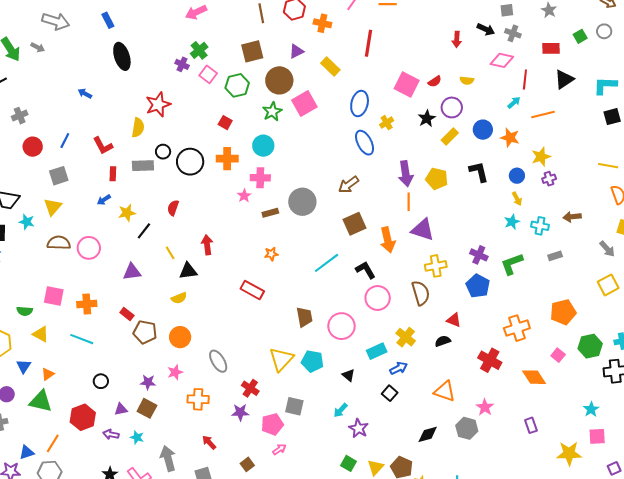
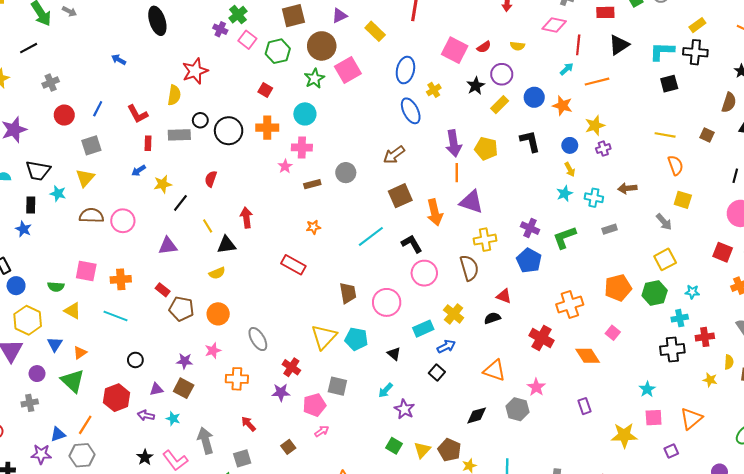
gray circle: (302, 202) -> (346, 173), size x0.7
green hexagon: (590, 346) -> (655, 293), moved
green triangle: (41, 401) -> (73, 381), turned 30

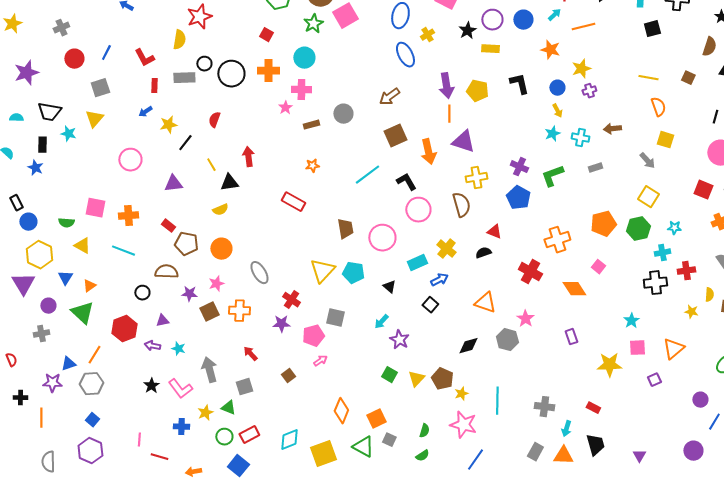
blue circle: (534, 97) -> (523, 20), moved
yellow rectangle: (500, 105) -> (490, 49), turned 48
brown semicircle: (91, 216) -> (166, 272), moved
yellow square: (665, 259) -> (648, 197), turned -30
brown square: (184, 388) -> (209, 312), moved, turned 36

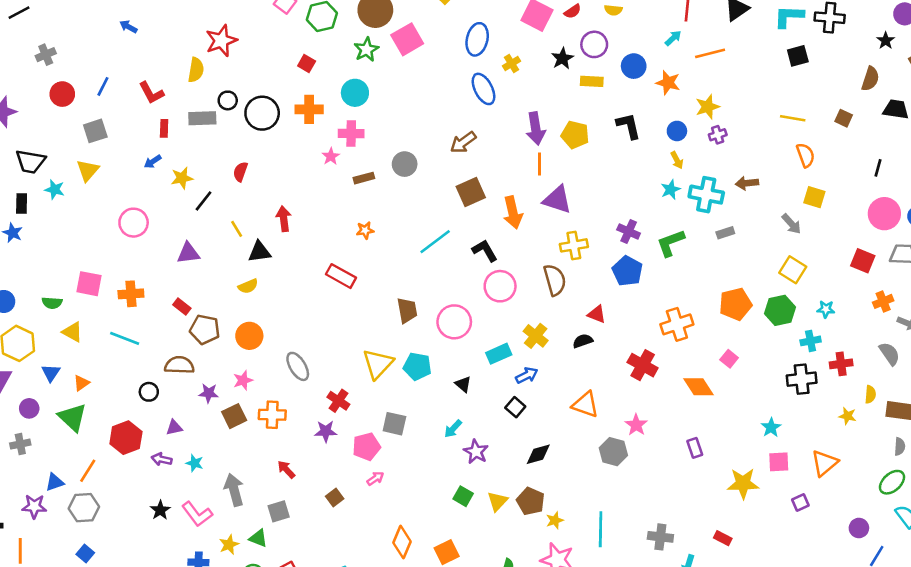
blue circle: (523, 20) -> (634, 66), moved
cyan cross: (580, 138) -> (706, 195), size x1.5
black diamond: (468, 346) -> (538, 454), moved

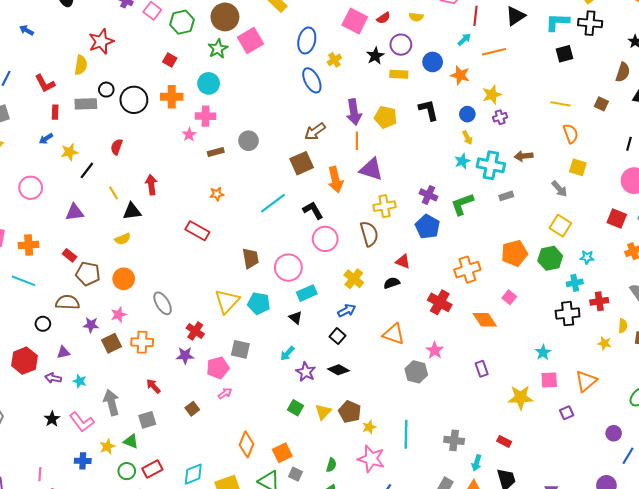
brown arrow: (463, 142) -> (315, 132), moved
cyan rectangle: (499, 354) -> (307, 293), moved
black diamond: (538, 454) -> (338, 370), moved, turned 45

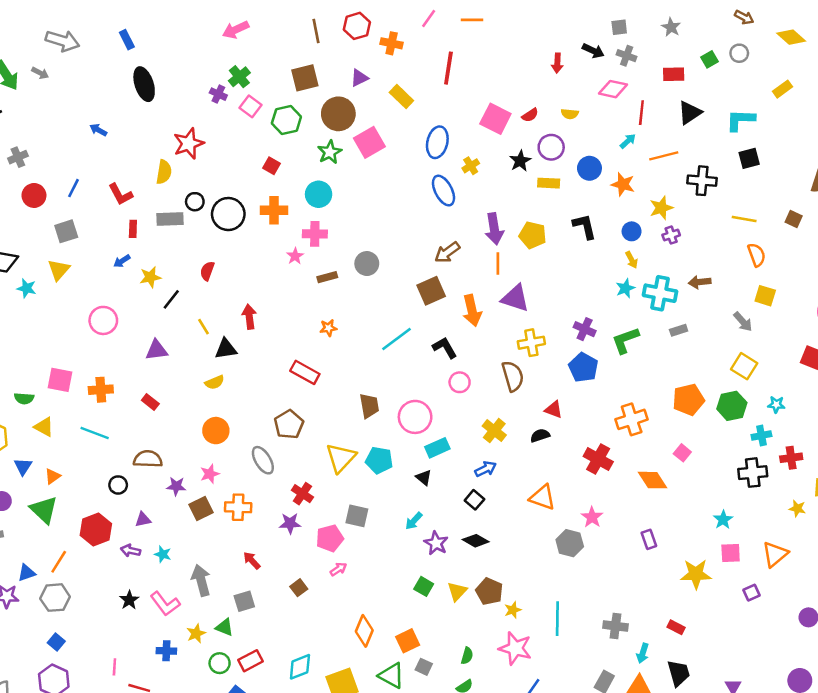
black cross: (590, 23) -> (702, 181), moved
pink circle: (325, 239) -> (460, 382), size x0.7
brown pentagon: (88, 274) -> (289, 424), moved, turned 30

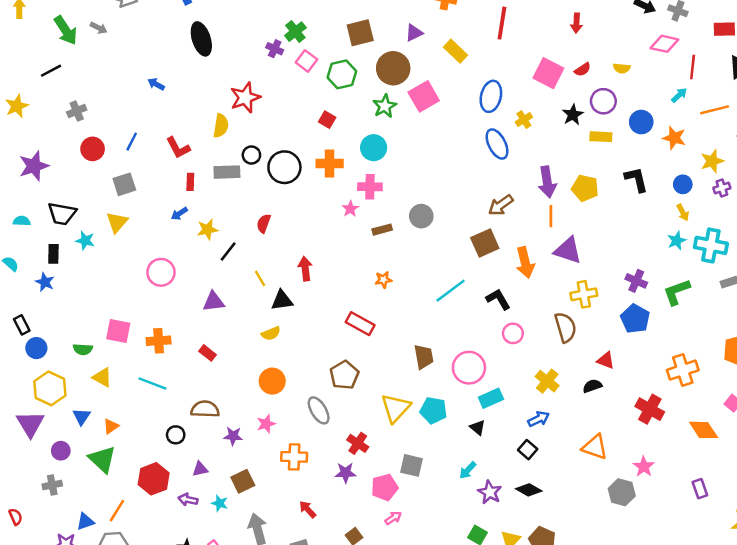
red arrow: (557, 63) -> (576, 23), moved
brown square: (201, 508) -> (243, 481), moved

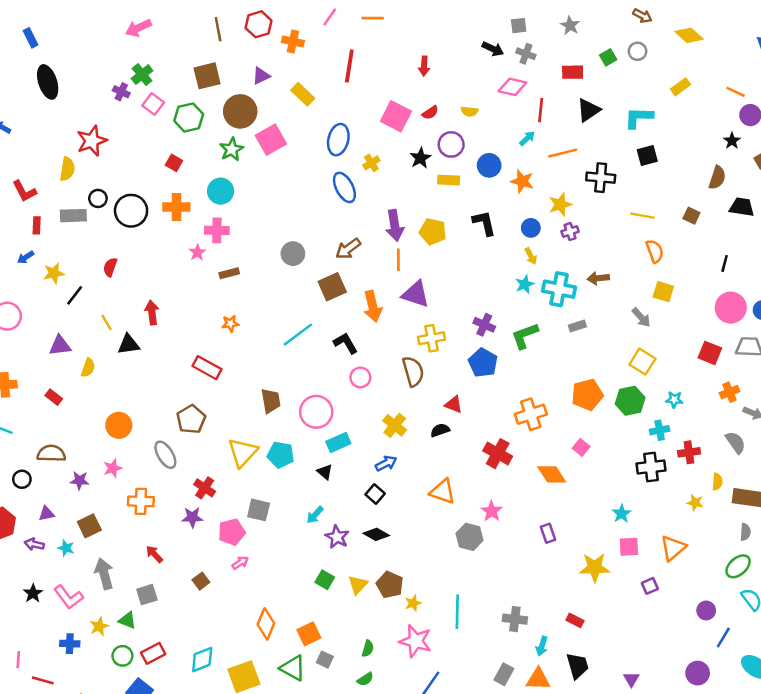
gray circle: (421, 216) -> (293, 254), moved
yellow semicircle: (271, 333) -> (88, 368), moved, turned -48

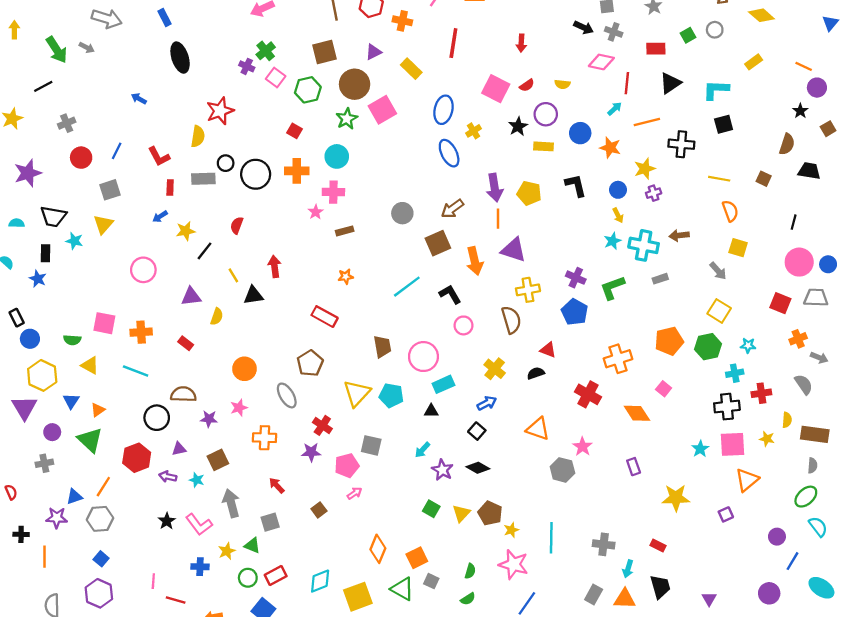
black triangle: (325, 472) -> (431, 411), turned -40
black circle: (22, 479) -> (157, 418), size x1.5
pink square: (629, 547) -> (732, 444), moved, size x1.4

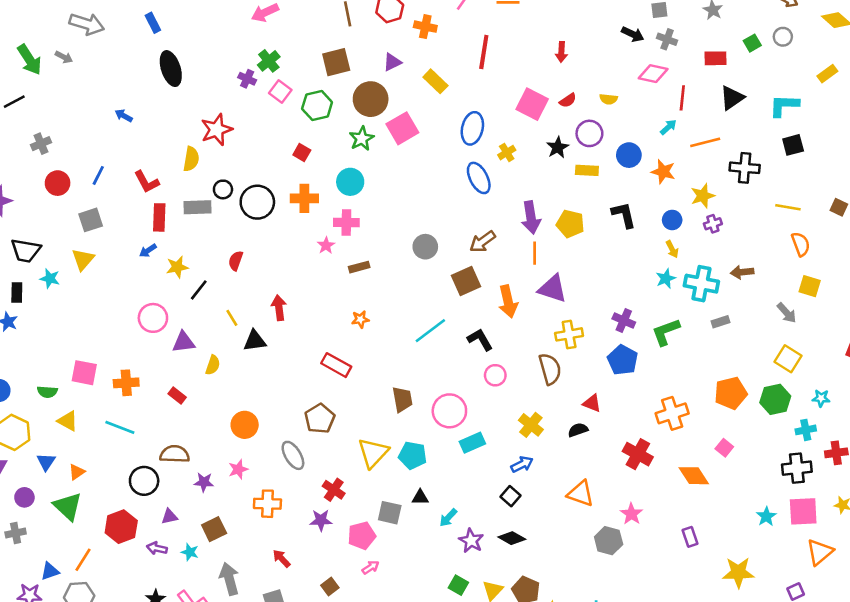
red rectangle: (170, 188) -> (159, 217), size x1.5
pink circle: (143, 270) -> (153, 318), moved
black triangle: (431, 411) -> (420, 497), moved

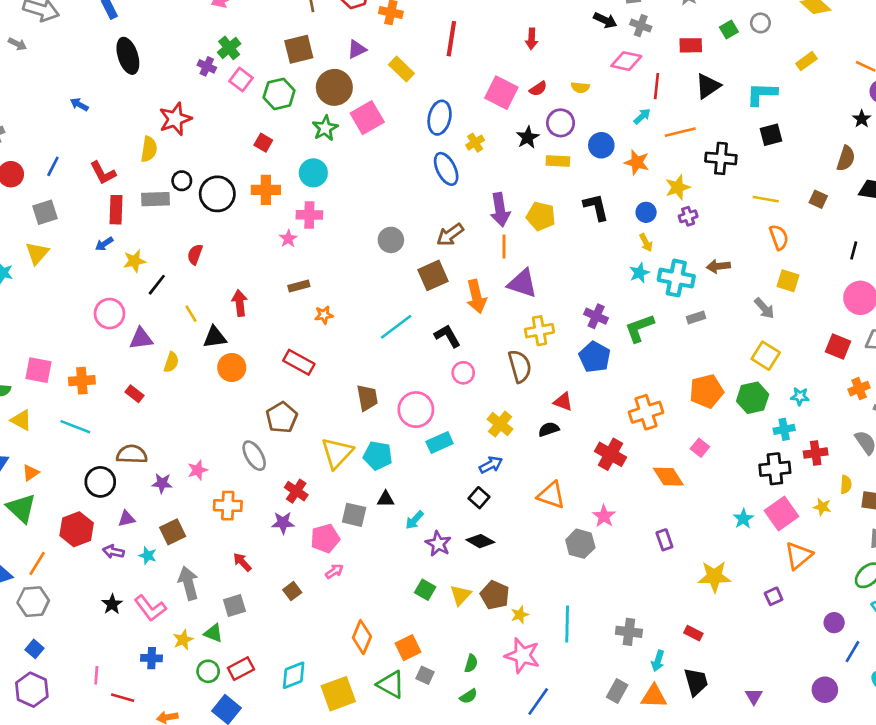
brown rectangle: (359, 267) -> (299, 286), moved
orange circle: (245, 425) -> (232, 367), moved
pink square: (803, 511) -> (781, 513), turned -32

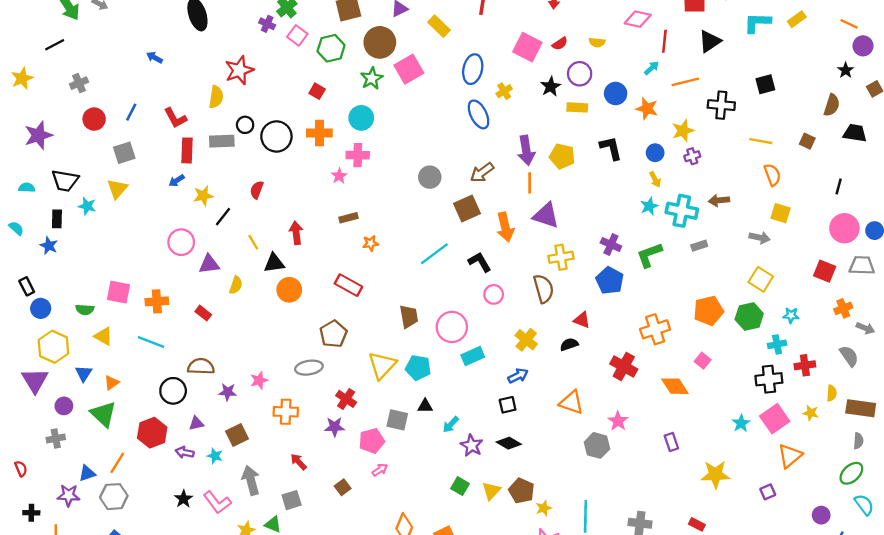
cyan L-shape: (762, 94) -> (757, 23), moved
gray arrow: (764, 308) -> (760, 238), turned -36
gray ellipse: (254, 456) -> (309, 368), turned -68
black square: (479, 498) -> (508, 405), turned 36

